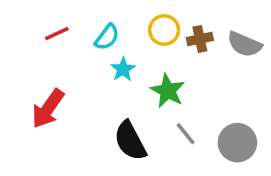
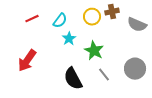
brown cross: (200, 39) -> (112, 12), moved
gray circle: (237, 143) -> (135, 69), moved

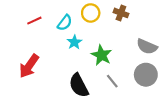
brown cross: (112, 12) -> (121, 13), turned 32
yellow circle: (92, 17) -> (91, 13), moved
gray semicircle: (137, 25) -> (147, 47), moved

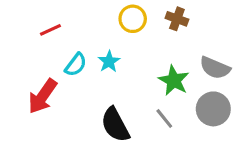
cyan semicircle: (65, 23) -> (76, 65), moved
green star: (101, 55) -> (174, 80), moved

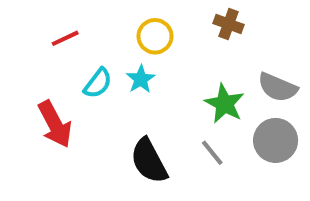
yellow circle: (133, 19) -> (155, 36), moved
red arrow: (43, 96) -> (55, 124), turned -63

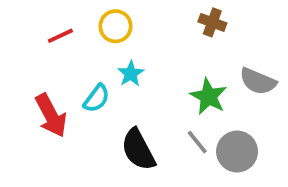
yellow circle: (155, 36) -> (116, 26), moved
cyan semicircle: (98, 83) -> (97, 98), moved
gray circle: (276, 140) -> (237, 152), moved

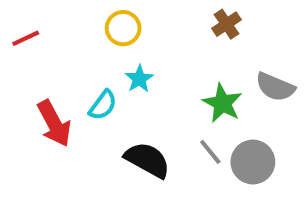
brown cross: (212, 22) -> (227, 24), turned 36
red line: (60, 36) -> (26, 38), moved
black semicircle: (138, 150) -> (147, 160), turned 147

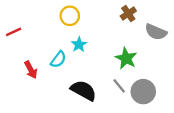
red line: (26, 38) -> (14, 32), moved
gray semicircle: (275, 87) -> (156, 32), moved
red arrow: (54, 123) -> (31, 70), size x0.7

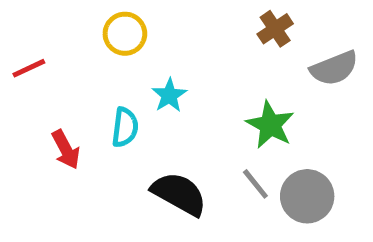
yellow circle: (70, 16) -> (125, 34), moved
gray semicircle: (156, 32) -> (334, 68), turned -45
cyan semicircle: (58, 59) -> (125, 127), turned -30

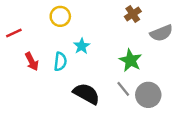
red arrow: (66, 149) -> (32, 62), moved

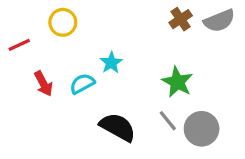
yellow circle: (60, 16) -> (63, 22), moved
gray semicircle: (161, 33) -> (219, 21), moved
cyan semicircle: (60, 62) -> (82, 84), turned -126

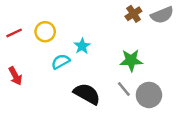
yellow circle: (63, 22) -> (45, 32), moved
green star: (177, 82) -> (131, 60), turned -30
red arrow: (43, 84) -> (15, 76), moved

